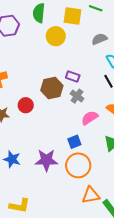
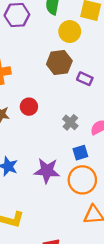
brown hexagon: (52, 88) -> (59, 62), moved
gray cross: (77, 96) -> (70, 122), moved

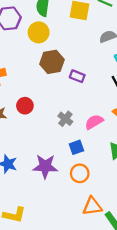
yellow circle: (70, 32) -> (39, 32), moved
orange circle: (82, 180) -> (80, 173), size x0.7

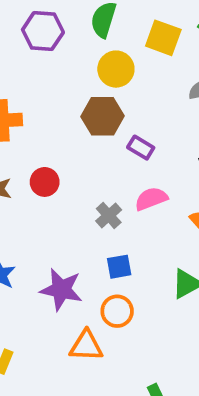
yellow circle: (39, 32) -> (116, 69), moved
pink semicircle: (94, 122) -> (151, 199), moved
orange triangle: (92, 206) -> (86, 346), moved

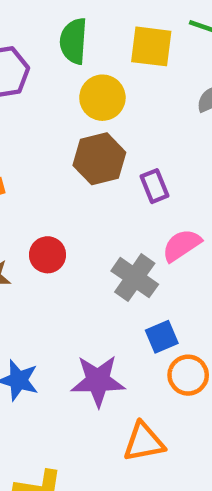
purple rectangle: (141, 148) -> (155, 186), turned 50
gray cross: (109, 215) -> (135, 278), size x1.4
orange circle: (117, 311) -> (188, 375), moved

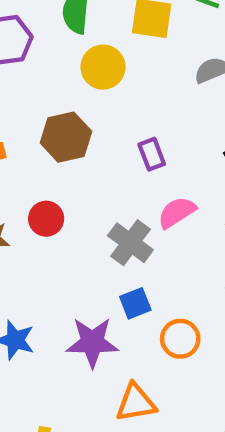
brown hexagon: (99, 159) -> (66, 137), moved
blue square: (162, 337) -> (135, 303), moved

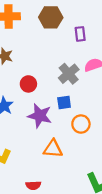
purple rectangle: (152, 154) -> (80, 34), moved
red circle: (46, 219) -> (28, 84), moved

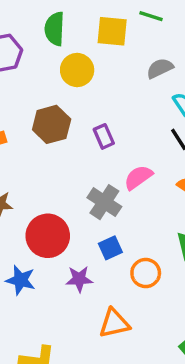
red circle: (28, 84) -> (48, 236), size x1.6
purple star: (40, 116) -> (79, 279), size x0.7

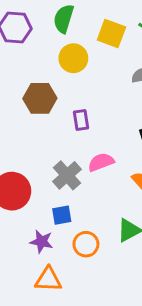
purple star: (79, 279) -> (41, 242), moved

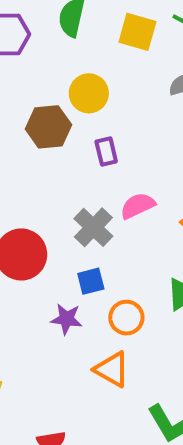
yellow circle: (73, 58) -> (89, 93), moved
orange triangle: (48, 279) -> (112, 369), moved, turned 32

